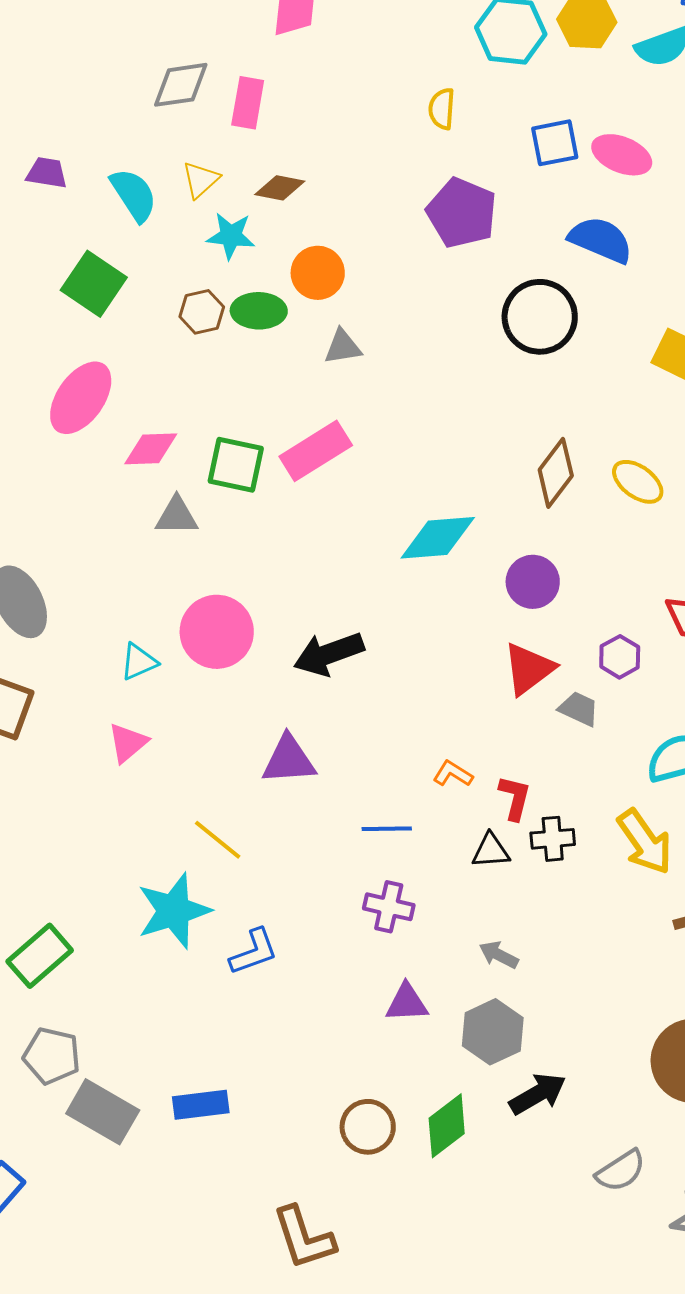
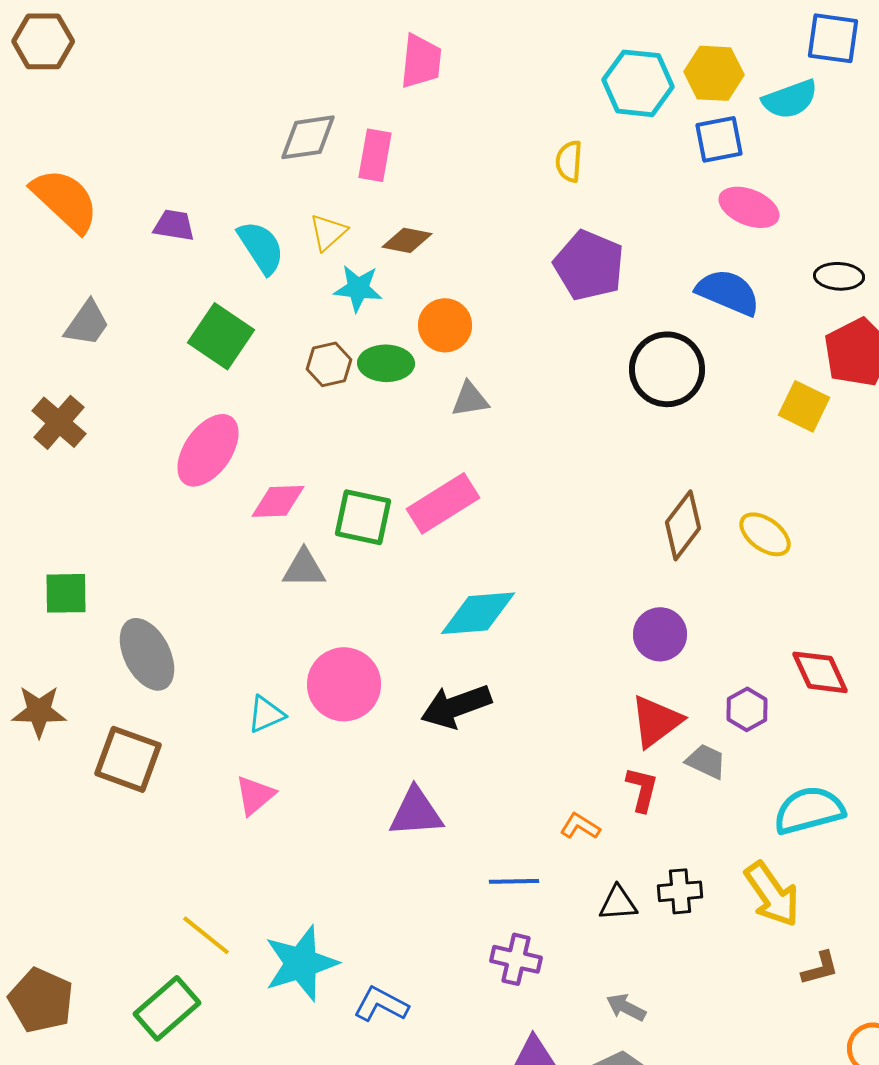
blue square: (555, 143) -> (719, 139), moved
cyan diamond: (438, 538) -> (478, 613), moved
red L-shape: (515, 798) -> (642, 789), moved
yellow line: (218, 840) -> (206, 935), moved
blue L-shape: (254, 952) -> (381, 1004), turned -132

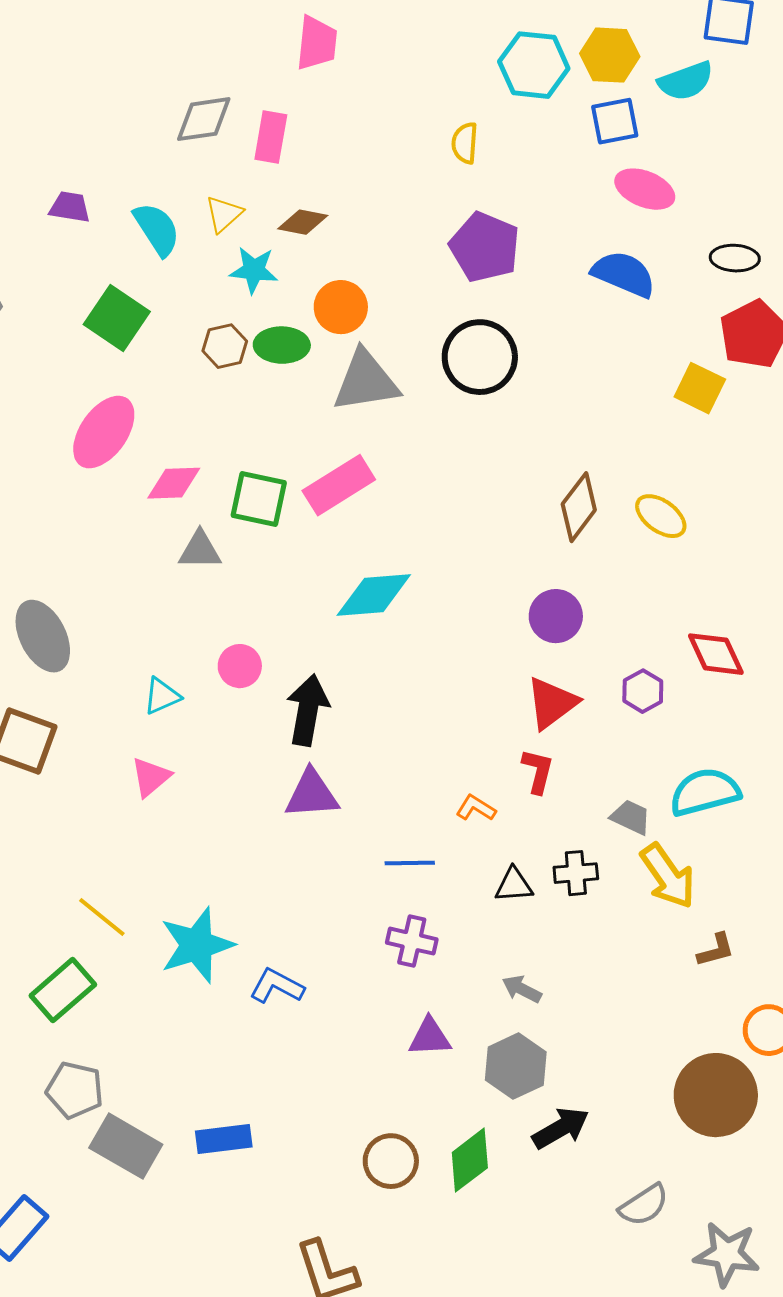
black circle: (667, 369) -> (480, 357), moved
gray triangle: (470, 399) -> (366, 381), size x1.8
pink circle: (344, 684) -> (240, 666), size x0.6
black arrow: (456, 706) -> (308, 710), moved, turned 120
gray trapezoid: (706, 761) -> (631, 817), moved

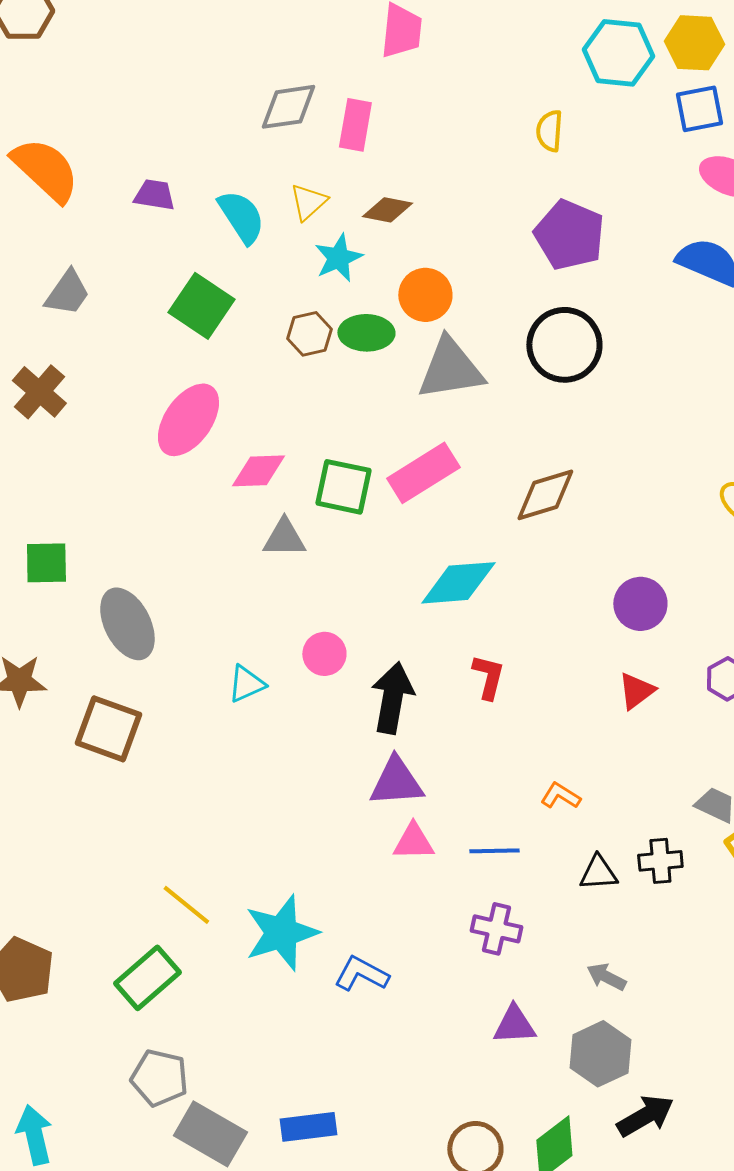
cyan star: (254, 270) -> (338, 258), turned -30
brown diamond: (579, 507) -> (545, 495), moved, turned 36
red triangle: (552, 703) -> (636, 691), size x0.7
red L-shape: (538, 771) -> (488, 677), moved
pink triangle: (151, 777) -> (413, 842), moved, turned 39

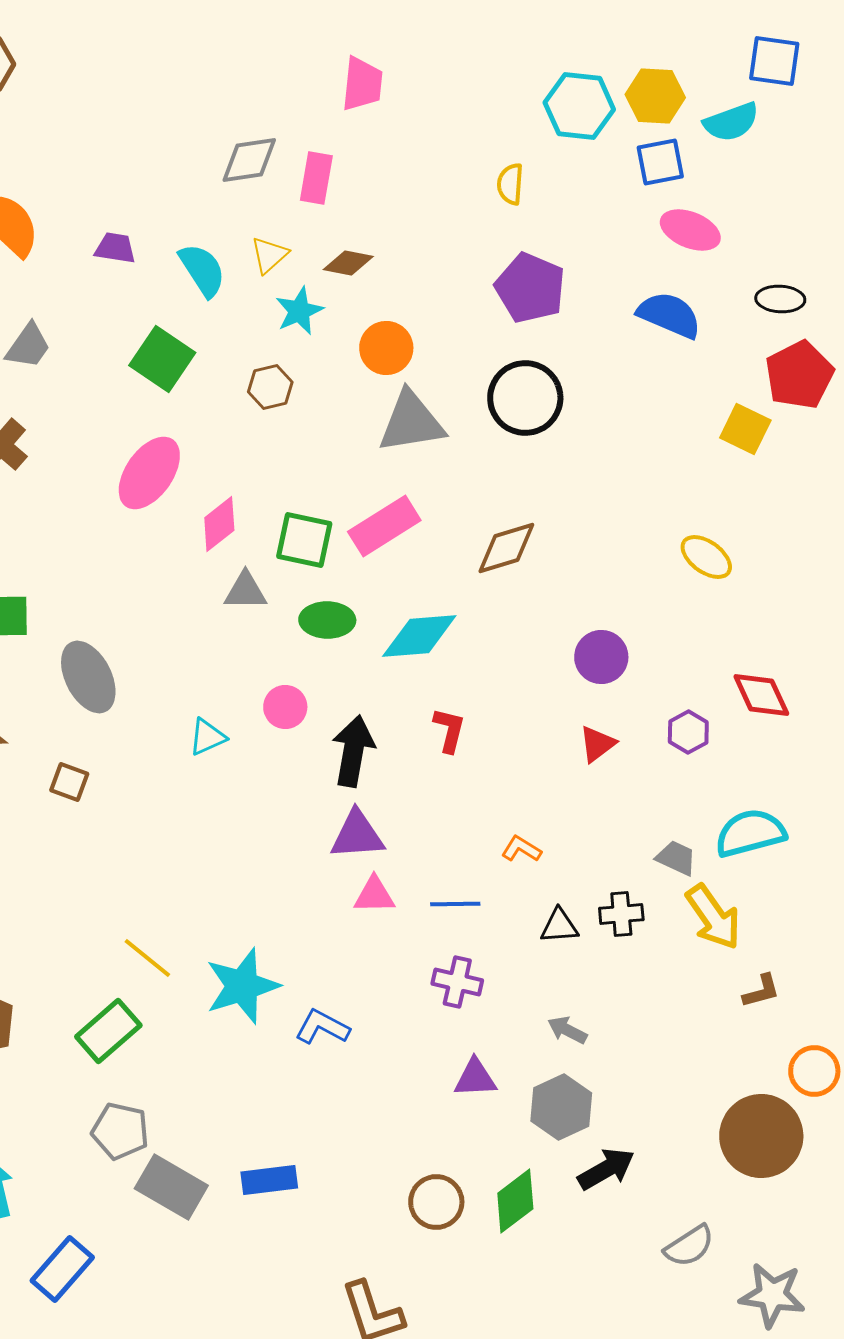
green ellipse: (366, 333) -> (327, 620), moved
pink diamond: (258, 471) -> (219, 524), turned -36
brown square: (108, 729) -> (69, 782), size x0.6

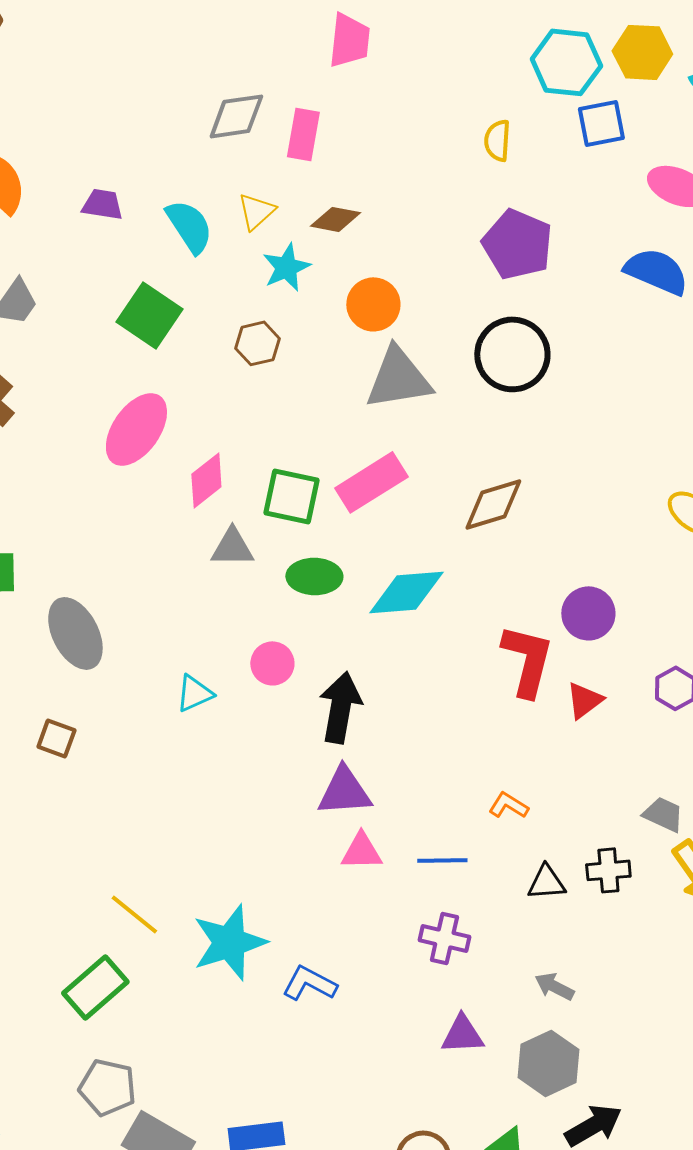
blue square: (660, 162) -> (601, 123), moved
red L-shape: (449, 730) -> (527, 660), moved, size x1.6

